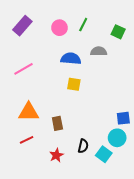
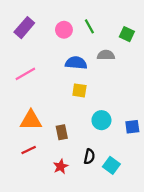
green line: (83, 25) -> (89, 26), turned -56
cyan circle: (117, 138) -> (101, 120), moved

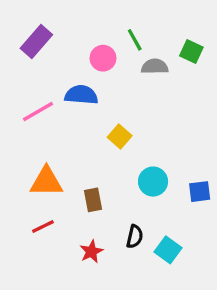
pink circle: (64, 30) -> (103, 58), moved
gray semicircle: (106, 55) -> (155, 67), moved
blue semicircle: (76, 63) -> (81, 95), moved
yellow square: (79, 90) -> (120, 137), turned 32

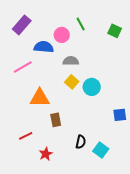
gray semicircle: (155, 67) -> (71, 61), moved
blue semicircle: (81, 95) -> (44, 47), moved
orange triangle: (46, 182) -> (40, 98), moved
cyan circle: (153, 182) -> (92, 87), moved
red star: (91, 252) -> (46, 154), moved

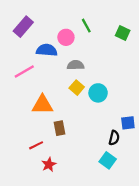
red line: (26, 136) -> (36, 145), moved
black semicircle: (81, 142) -> (114, 138), moved

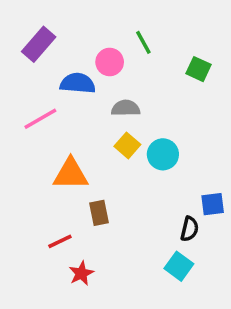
green square: (123, 33) -> (198, 69), moved

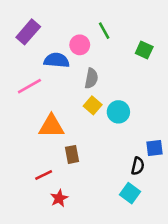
gray semicircle: (126, 108) -> (91, 78), turned 102

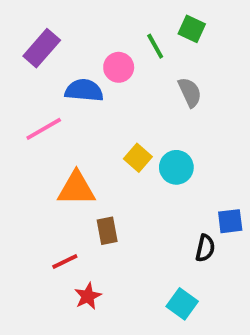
green square: (144, 50) -> (192, 29), moved
gray semicircle: (91, 78) -> (190, 92), moved, turned -36
cyan square: (130, 193) -> (182, 304), moved

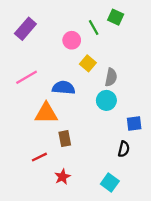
blue semicircle: (84, 90) -> (64, 88), moved
gray semicircle: (190, 92) -> (111, 77), moved, turned 36
yellow square: (138, 158) -> (88, 63), moved
blue square: (230, 221) -> (134, 124), moved
red star: (88, 296) -> (62, 177), moved

